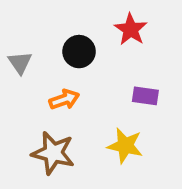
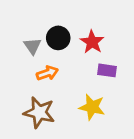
red star: (131, 29) -> (92, 42), moved
gray triangle: (20, 63) -> (32, 46), moved

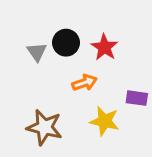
purple rectangle: (107, 70) -> (137, 98), moved
orange arrow: (47, 73) -> (84, 83), moved

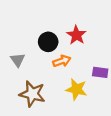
black circle: (66, 43) -> (48, 42), moved
gray triangle: (37, 52) -> (18, 60), moved

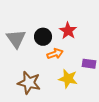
gray triangle: (18, 60) -> (16, 39), moved, size x1.5

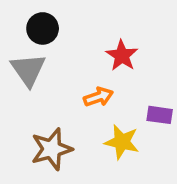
black circle: (43, 37) -> (43, 28), moved
brown star: (29, 83) -> (52, 149), turned -30

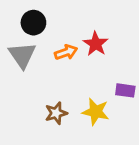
orange arrow: (98, 97) -> (66, 52), moved
brown star: (52, 149) -> (56, 113), moved, size x0.7

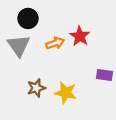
yellow star: (96, 112) -> (66, 93), moved
brown star: (56, 113) -> (36, 88), moved

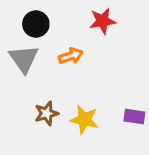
red star: (80, 36) -> (103, 21), moved, turned 30
purple rectangle: (104, 75) -> (134, 116), moved

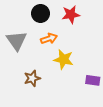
black circle: (36, 24) -> (41, 13), moved
yellow star: (84, 119) -> (64, 59), moved

